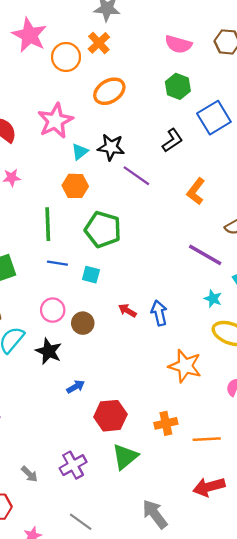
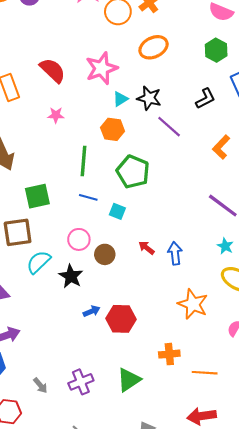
red hexagon: (110, 416) -> (121, 319), moved

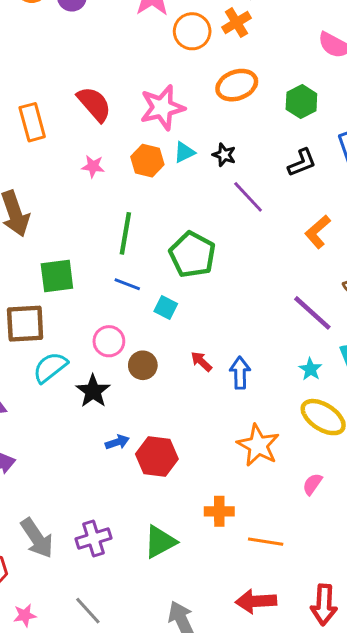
green hexagon: (216, 50) -> (301, 102), moved
black star: (149, 98) -> (224, 155), size x0.7
orange hexagon: (113, 129) -> (147, 161), moved
gray arrow: (40, 385) -> (37, 538), size x1.8

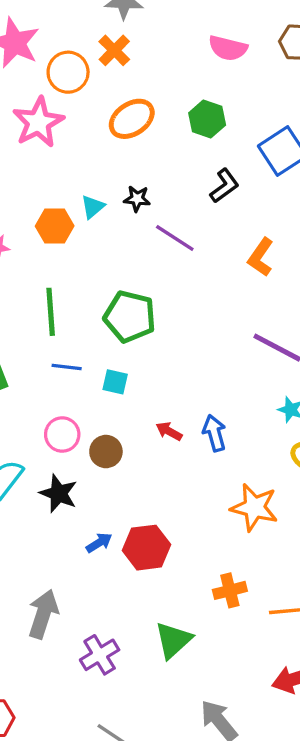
pink star: (162, 108) -> (38, 122), moved
gray arrow: (37, 538) -> (43, 614), moved, turned -114

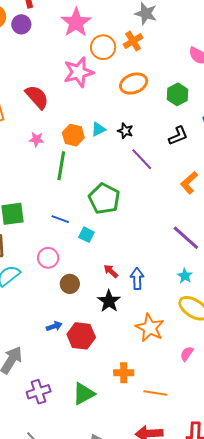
green line: (51, 312) -> (61, 166), moved
brown circle: (106, 452) -> (70, 284), moved
black star: (59, 493) -> (109, 301), moved

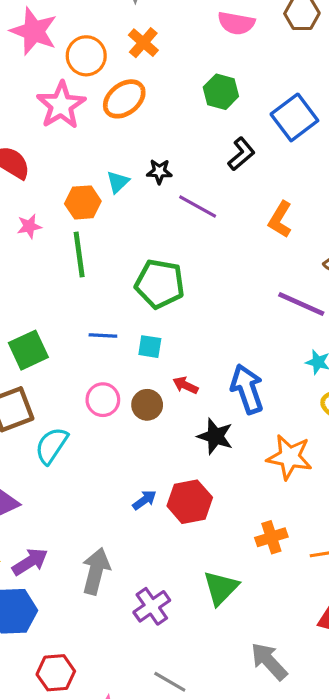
orange cross: (133, 41) -> (143, 43), moved
orange ellipse: (134, 84) -> (124, 99), moved
red arrow: (111, 271) -> (185, 385), moved
blue arrow: (137, 279) -> (247, 389), size x1.4
brown circle: (70, 284) -> (147, 405), moved

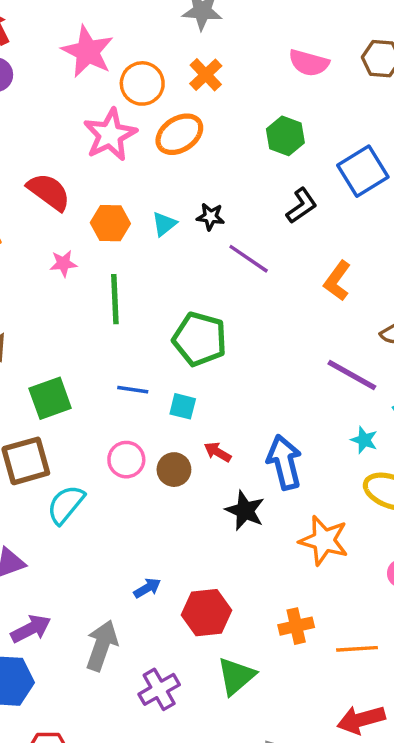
orange hexagon: (83, 202) -> (110, 223), moved
blue arrow: (144, 500) -> (147, 588), moved
red hexagon: (190, 502) -> (207, 613), moved

